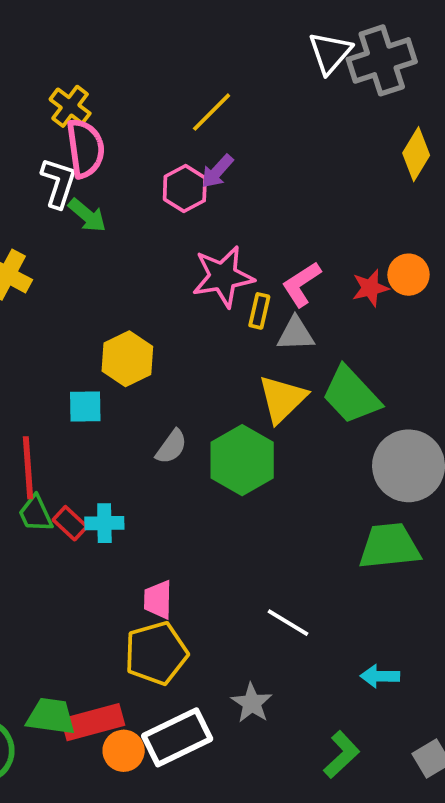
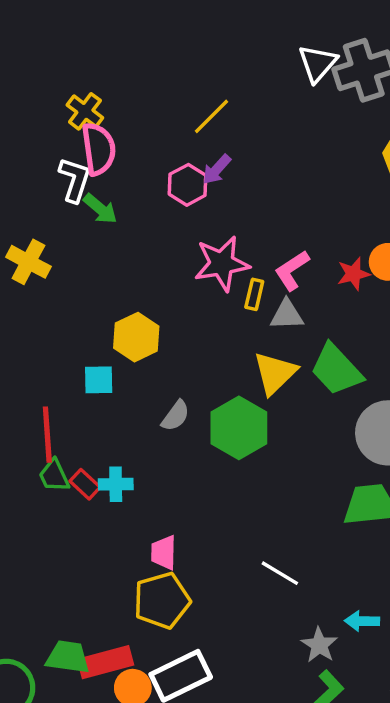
gray star: (252, 703) -> (319, 645), moved

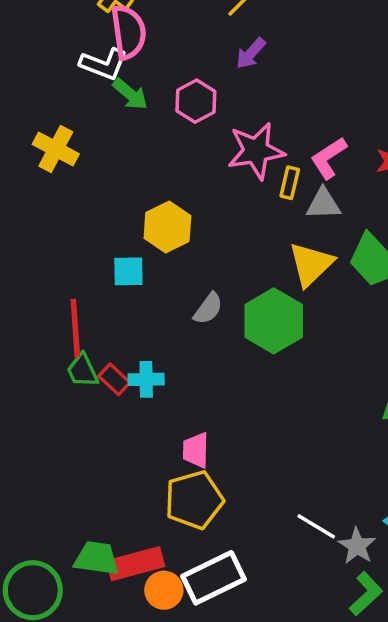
white L-shape: (75, 180) -> (104, 64), turned 93
pink hexagon: (188, 185) -> (196, 101), moved
white line: (280, 573) -> (316, 526), moved

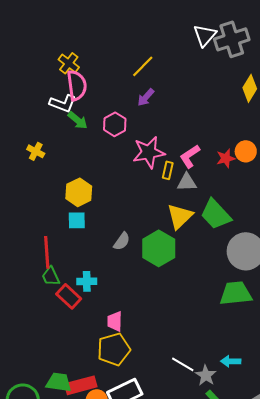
yellow cross: (56, 149) -> (36, 151), size x0.7
yellow hexagon: (167, 227) -> (79, 192), moved
red rectangle: (114, 379) -> (69, 296), moved, size x1.4

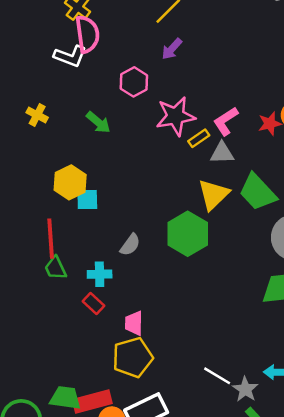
green arrow: (78, 120) -> (98, 122), moved
yellow rectangle: (168, 170) -> (199, 138), turned 42
yellow hexagon: (79, 192) -> (70, 182), moved
gray semicircle: (122, 241) -> (130, 245), moved
red rectangle: (69, 296) -> (93, 304), moved, size x0.7

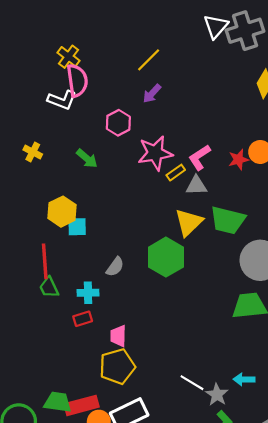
green trapezoid: (258, 192) -> (228, 220), turned -33
red rectangle: (93, 304) -> (83, 319), turned -60

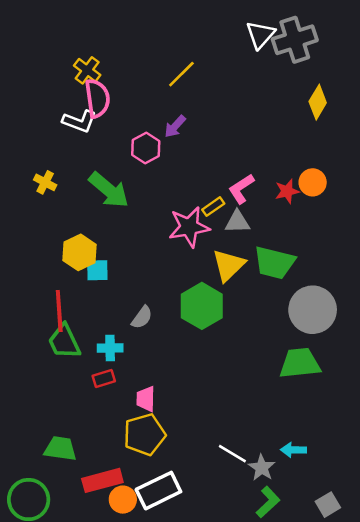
purple arrow: (152, 93) -> (175, 126), moved
pink star: (155, 153) -> (189, 227), moved
green arrow: (87, 158) -> (109, 190), size x1.6
green trapezoid: (49, 287) -> (64, 342), size x1.4
green trapezoid: (58, 402) -> (60, 449), moved

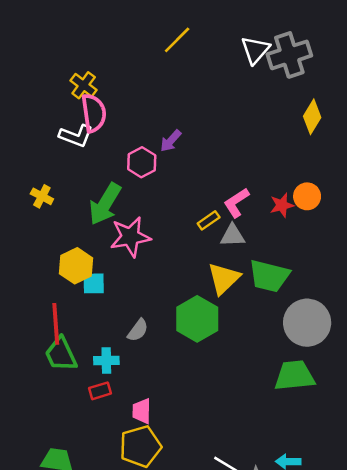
yellow line: (181, 74) -> (177, 40), moved
green arrow: (109, 190) -> (105, 204), turned 81
pink star: (189, 227) -> (130, 237), moved

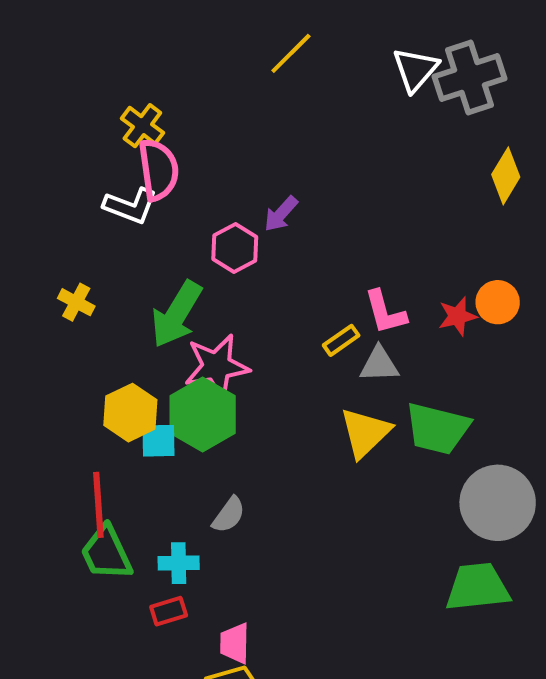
pink L-shape: (236, 203) -> (385, 312), turned -72
green hexagon: (197, 319) -> (203, 415), moved

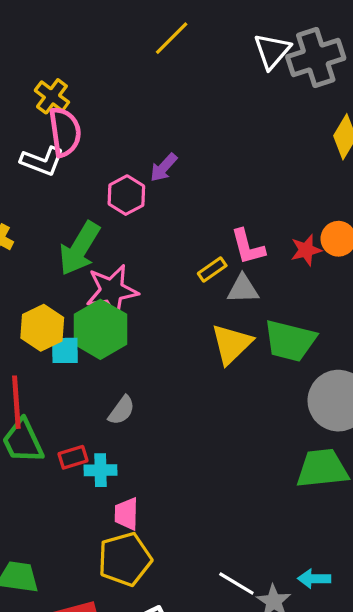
cyan cross: (179, 563) -> (100, 470), moved
red rectangle: (169, 611) -> (73, 457), moved

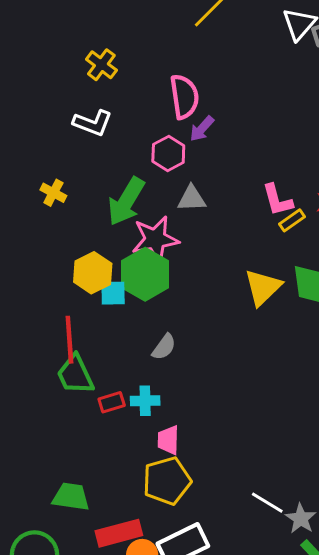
pink semicircle: (65, 132) -> (184, 97), moved
yellow rectangle: (212, 269) -> (292, 220), moved
gray triangle: (243, 289) -> (192, 199), moved
red rectangle: (73, 457) -> (112, 402), moved

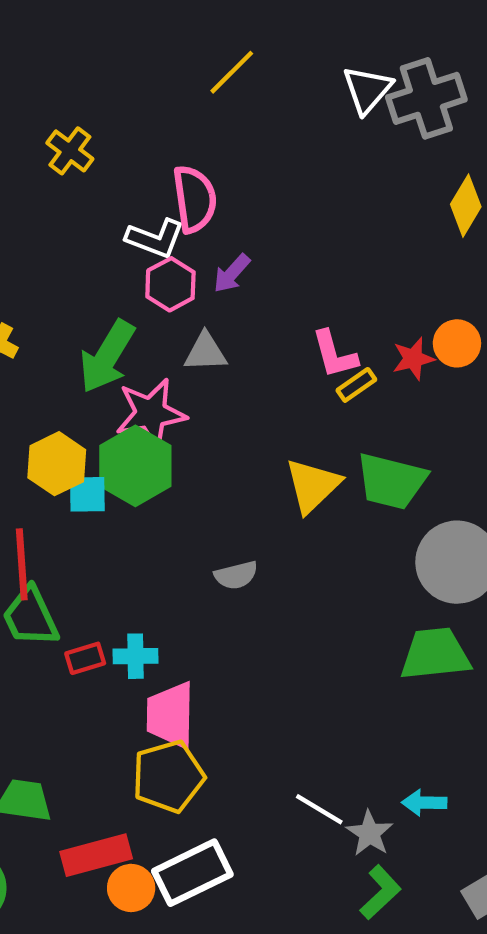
white L-shape: (93, 123) -> (155, 238), moved
purple arrow: (202, 129) -> (232, 273), moved
gray semicircle: (164, 347) -> (236, 575), moved, turned 40
pink trapezoid: (168, 440) -> (170, 715), size x1.5

